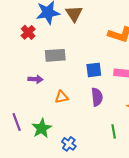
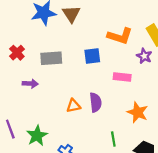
red cross: (28, 32) -> (17, 53), moved
blue square: (94, 70) -> (92, 56), moved
orange triangle: (62, 97) -> (73, 106), moved

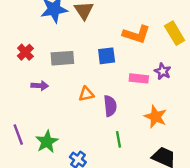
purple star: (144, 56) -> (163, 71), moved
orange triangle: (73, 106) -> (86, 94), moved
green line: (113, 139) -> (118, 139), moved

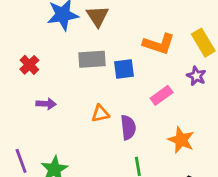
gray rectangle: (62, 58) -> (92, 59), moved
purple star: (163, 71) -> (196, 76), moved
pink rectangle: (139, 78) -> (162, 95), turned -42

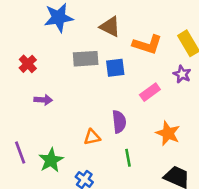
brown triangle: (98, 16) -> (110, 27), moved, turned -30
orange triangle: (100, 114) -> (92, 137), moved

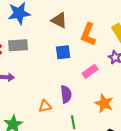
orange L-shape: (147, 45) -> (88, 34), turned 95
gray rectangle: (86, 59) -> (18, 45), moved

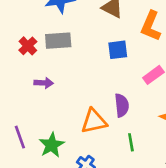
orange triangle: (45, 106) -> (94, 121), size x1.5

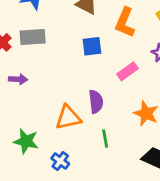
green star: (52, 145) -> (26, 141), turned -30

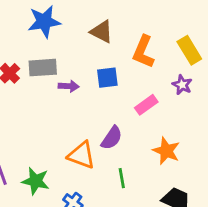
purple arrow: (18, 79) -> (69, 86), moved
purple semicircle: (96, 102) -> (112, 138), turned 40
orange triangle: (68, 117) -> (82, 155), turned 32

